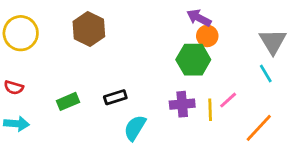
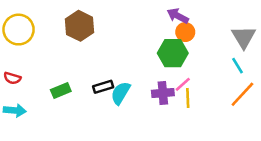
pink line: (228, 100) -> (183, 84), moved
cyan semicircle: (135, 128) -> (121, 93), moved
orange line: (259, 128) -> (242, 94), moved

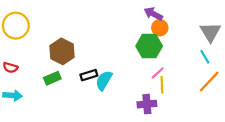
brown hexagon: (79, 26) -> (62, 51), moved
purple cross: (163, 93) -> (147, 104), moved

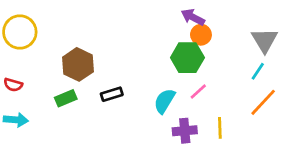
cyan line: (205, 57) -> (258, 71), turned 64
cyan semicircle: (104, 80) -> (164, 101), moved
yellow line: (162, 85) -> (220, 128), moved

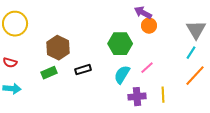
green hexagon: (187, 58) -> (120, 44), moved

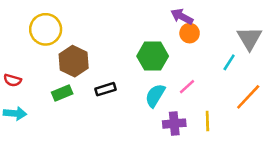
yellow circle: (15, 24) -> (46, 29), moved
cyan line: (191, 53) -> (229, 62), moved

